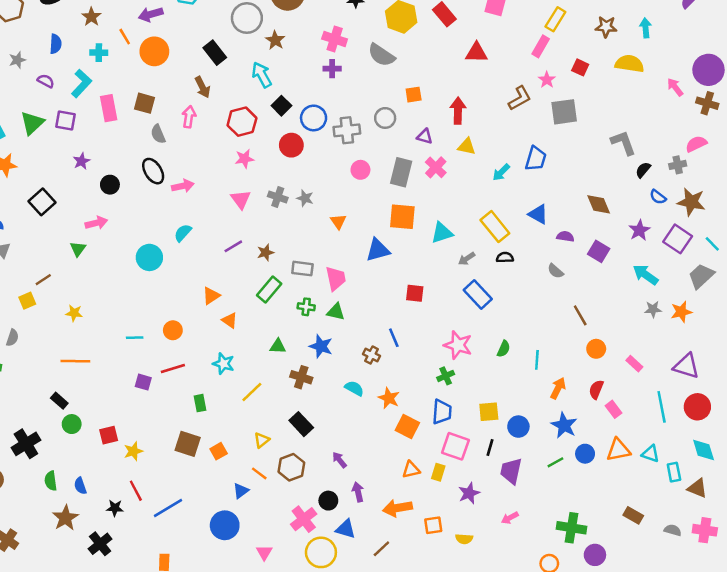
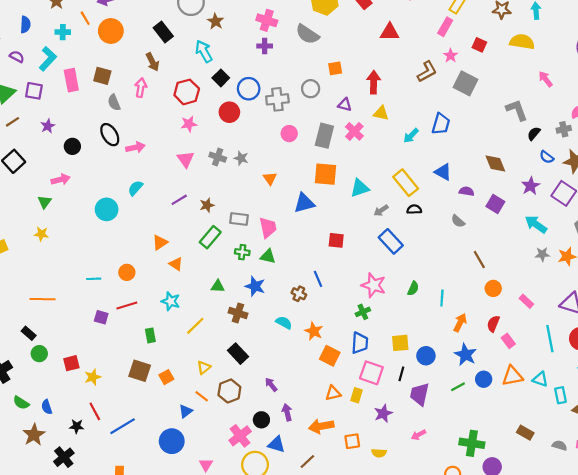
pink arrow: (675, 87) -> (546, 79), moved
gray square: (564, 112) -> (465, 83), turned 35
brown line: (43, 280) -> (13, 122), moved
yellow star: (74, 313) -> (41, 234), moved
green semicircle: (51, 481) -> (21, 403), turned -49

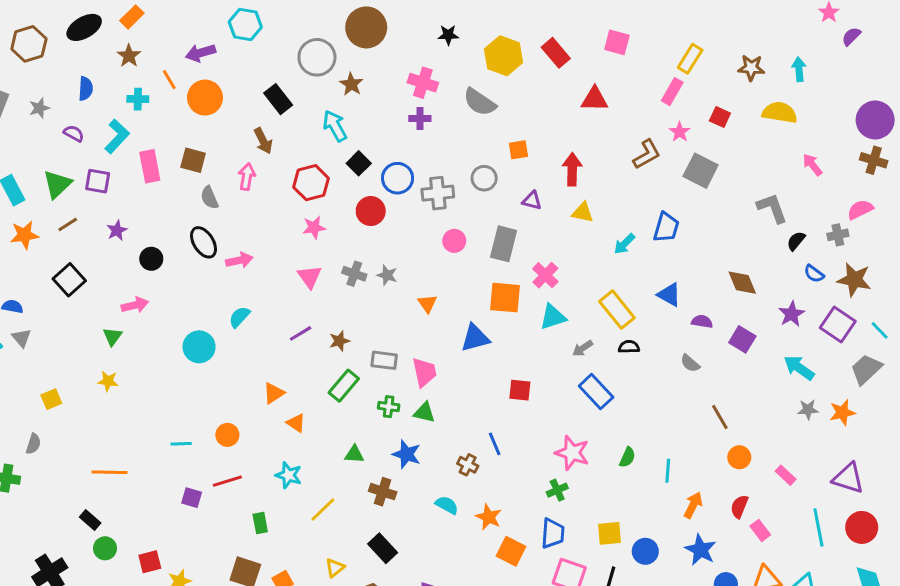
pink cross: (354, 131) -> (545, 275), moved

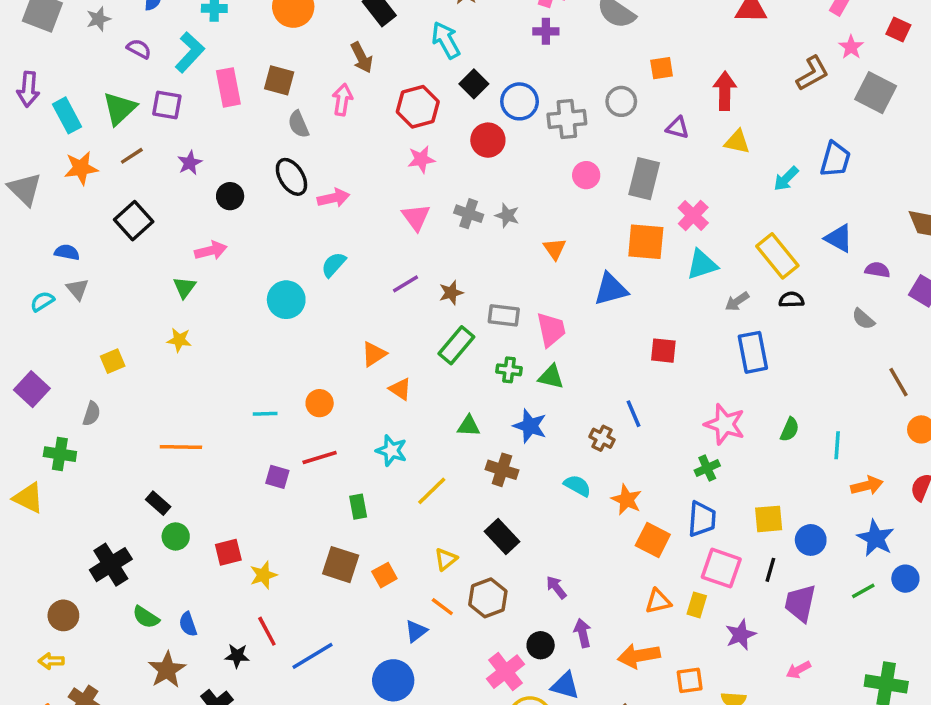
blue rectangle: (596, 392) -> (753, 352), turned 32
orange arrow: (693, 505) -> (867, 486), turned 50

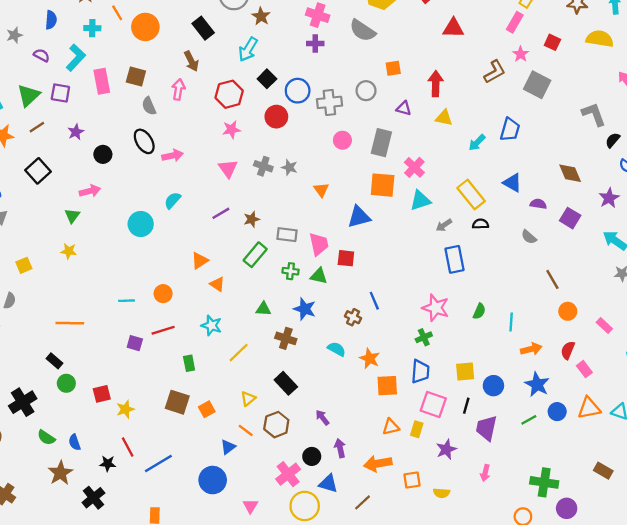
cyan arrow: (446, 40) -> (248, 49), turned -120
red square: (663, 351) -> (346, 258), moved
orange square: (653, 540) -> (387, 386), turned -30
pink arrow: (798, 670) -> (485, 473), turned -49

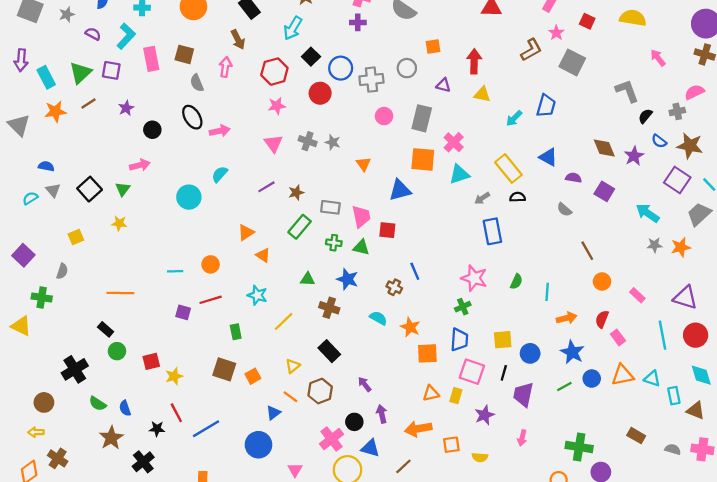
black square: (38, 171) -> (90, 189), moved
purple star: (609, 198) -> (634, 156), moved

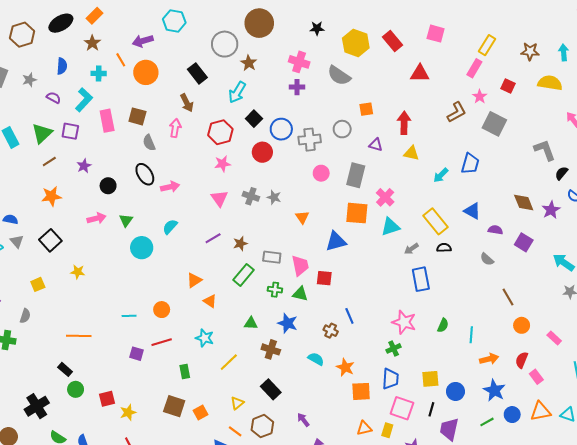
orange star: (55, 111) -> (51, 196), moved
green triangle: (123, 189) -> (126, 220), moved

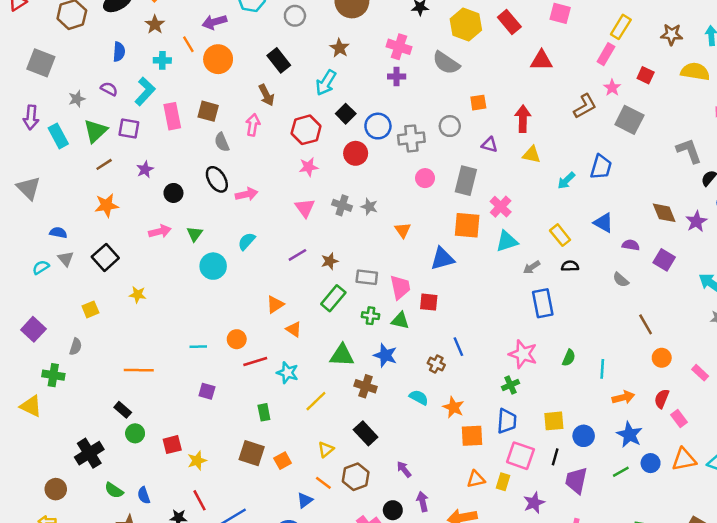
gray circle: (225, 44) -> (295, 16), moved, size x0.7
gray star: (29, 80) -> (77, 99), moved
yellow rectangle: (436, 221) -> (560, 235), size x0.7
green triangle: (251, 323) -> (342, 355), size x1.5
red line: (162, 342) -> (255, 361), moved

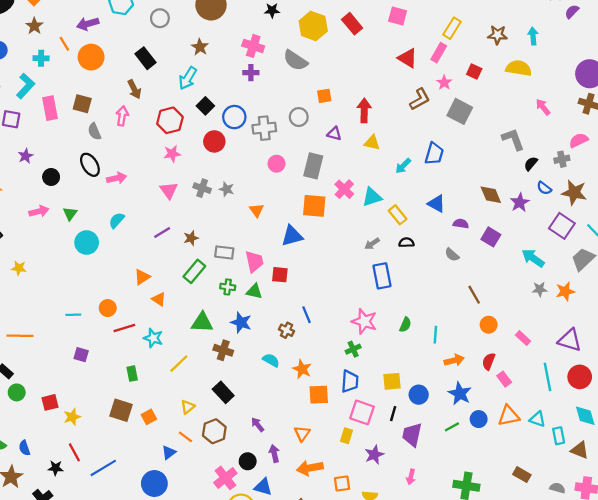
red triangle: (541, 60) -> (408, 58), moved, turned 30
cyan triangle: (507, 241) -> (372, 197), moved
orange triangle: (476, 479) -> (302, 434), moved, turned -42

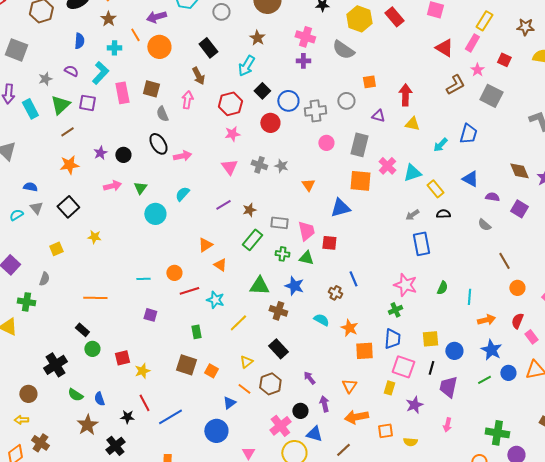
purple star: (26, 156) -> (100, 153), moved
orange square: (149, 417) -> (211, 371), turned -32

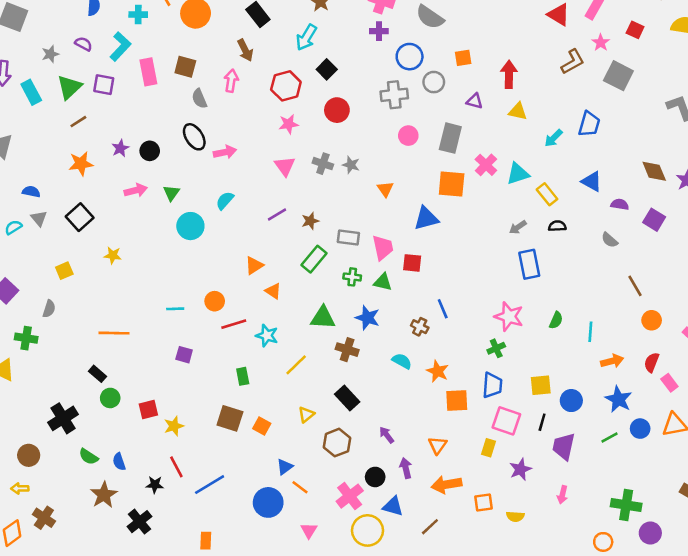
blue circle: (288, 101) -> (410, 57), moved
orange line: (244, 389) -> (300, 487), moved

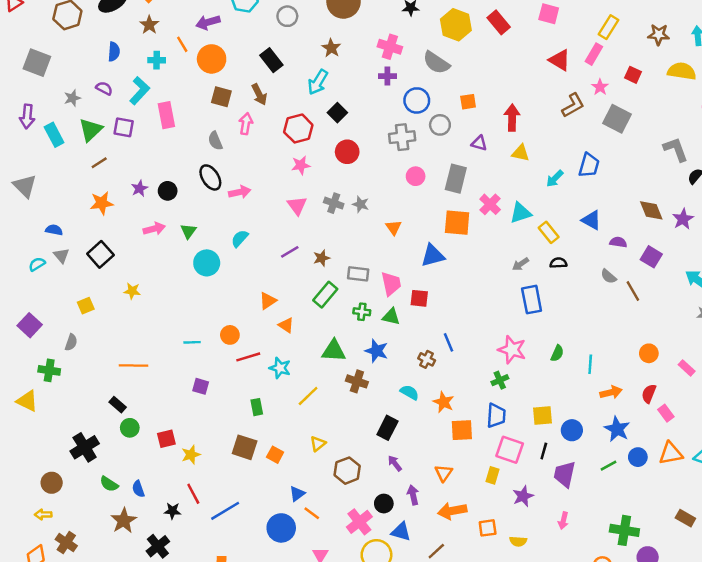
brown square: (185, 67) -> (221, 97), moved
brown line: (635, 286) -> (633, 291), moved
black rectangle: (347, 398) -> (387, 428), moved, turned 70

